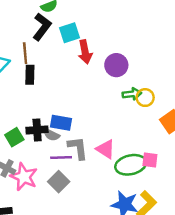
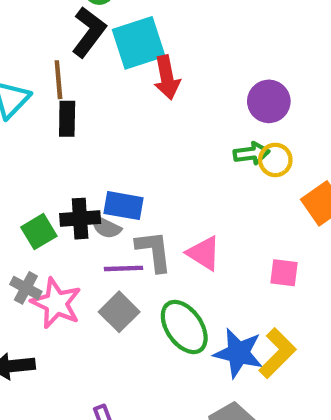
cyan square: (69, 33) -> (139, 43), size x1.4
purple circle: (116, 65) -> (269, 101), moved
green ellipse: (131, 165) -> (184, 327), moved, turned 68

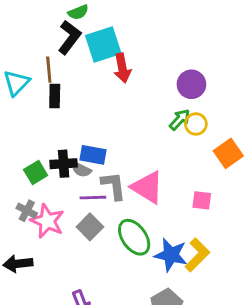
green arrow: (251, 153) -> (180, 120), turned -40
pink triangle: (204, 253) -> (147, 187), size x1.4

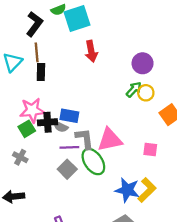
black L-shape: (69, 37) -> (34, 24), moved
cyan square: (103, 45) -> (77, 19), moved
pink triangle: (147, 187) -> (110, 140), turned -44
pink star: (47, 221) -> (32, 110), moved, turned -30
green ellipse: (134, 237) -> (93, 162), moved

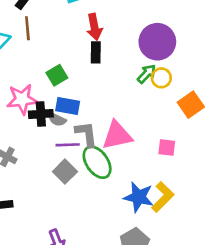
purple circle: (143, 63) -> (157, 42), size x1.4
black rectangle: (41, 72) -> (96, 52), moved
green square: (27, 129) -> (57, 75), moved

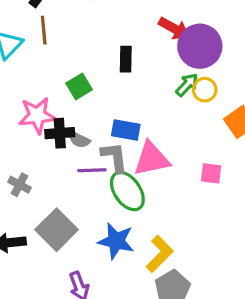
red arrow: (94, 27) -> (174, 28), moved, turned -50
blue rectangle: (68, 106) -> (126, 130), moved
gray square: (65, 172) -> (57, 230), moved, size x1.4
blue star: (139, 197) -> (116, 241), moved
yellow L-shape: (163, 197) -> (160, 254), moved

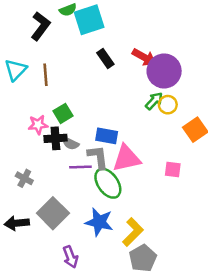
brown line: (44, 30) -> (45, 75), moved
black rectangle: (126, 59) -> (105, 58), moved, turned -36
green square: (79, 86) -> (63, 113), moved
pink star: (37, 115) -> (38, 125), size x0.7

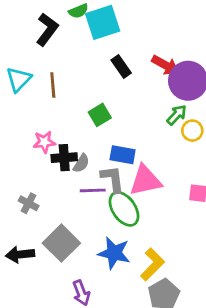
yellow circle: (168, 105) -> (192, 131), moved
green square: (63, 113) -> (100, 115), moved
gray semicircle: (70, 143) -> (81, 163), turned -84

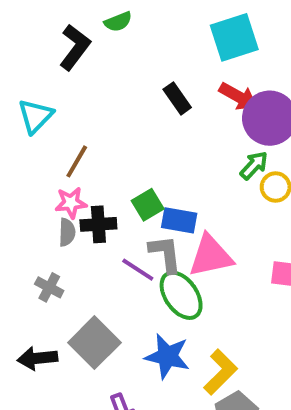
cyan square: (103, 22) -> (234, 37), moved
brown line: (53, 85) -> (77, 161), moved, turned 35
green square: (100, 115) -> (148, 205), moved
gray semicircle: (81, 163) -> (67, 232), moved, turned -30
purple line: (93, 190) -> (138, 270), turned 35

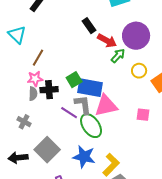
red arrow: (238, 96) -> (107, 41), moved
cyan triangle: (35, 116) -> (17, 35), turned -30
green arrow: (254, 165) -> (118, 56), moved
blue rectangle: (179, 220) -> (90, 88), size x1.4

